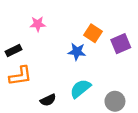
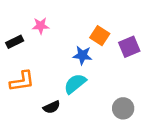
black rectangle: (13, 51) -> (15, 42), moved
cyan semicircle: (80, 89) -> (75, 84), moved

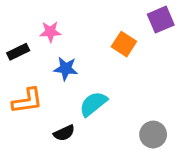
purple square: (129, 47) -> (161, 20), moved
blue star: (82, 55) -> (66, 69), moved

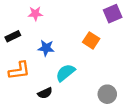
pink star: (50, 32) -> (35, 14), moved
orange square: (124, 44) -> (91, 40), moved

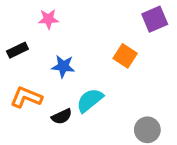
orange L-shape: (19, 71) -> (26, 97), turned -150
black semicircle: (45, 93) -> (62, 117), moved

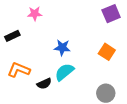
orange square: (125, 56) -> (107, 52), moved
blue star: (63, 66) -> (62, 48), moved

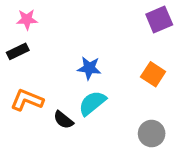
pink star: (35, 14) -> (27, 19), moved
black semicircle: (44, 84) -> (63, 120), turned 64

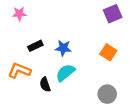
black rectangle: (18, 51) -> (35, 46), moved
black semicircle: (63, 120) -> (45, 84), turned 32

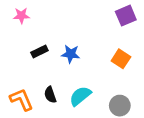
orange L-shape: (19, 71) -> (21, 100), moved, turned 45
cyan semicircle: (65, 73) -> (80, 96), moved

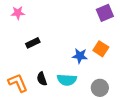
blue star: (71, 54) -> (80, 56), moved
cyan semicircle: (80, 96) -> (67, 80), turned -138

